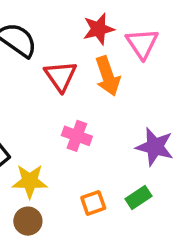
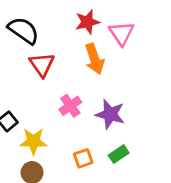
red triangle: (61, 76) -> (42, 65), moved
pink cross: (77, 136) -> (70, 106), turned 35
purple star: (155, 147) -> (110, 114), moved

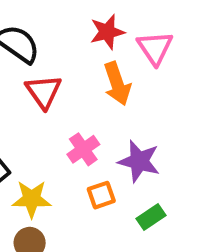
orange square: (83, 158) -> (101, 195), moved

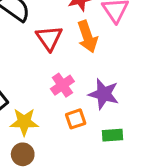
red triangle: (44, 92) -> (49, 38), moved
green rectangle: (151, 217) -> (113, 135), turned 30

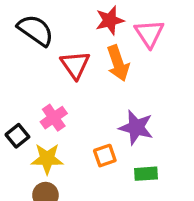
pink cross: (62, 85) -> (54, 118), moved

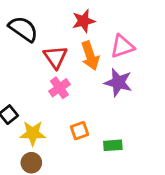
pink triangle: (149, 34) -> (122, 46), moved, turned 45
pink cross: (54, 118) -> (59, 88), moved
purple star: (136, 128) -> (118, 82), moved

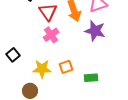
yellow star: (33, 133) -> (42, 69), moved

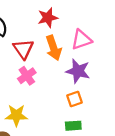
orange square: (66, 67) -> (74, 99), moved

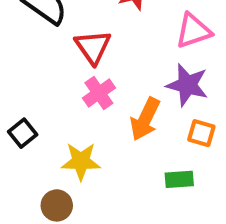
orange arrow: (54, 48) -> (145, 119), moved, turned 45
orange square: (74, 99) -> (201, 133), moved, turned 35

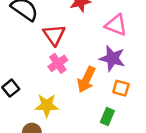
pink triangle: (193, 31) -> (116, 25), turned 40
green rectangle: (179, 179) -> (107, 117), turned -63

